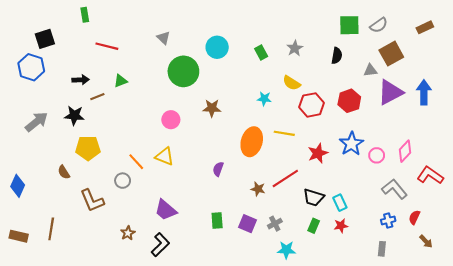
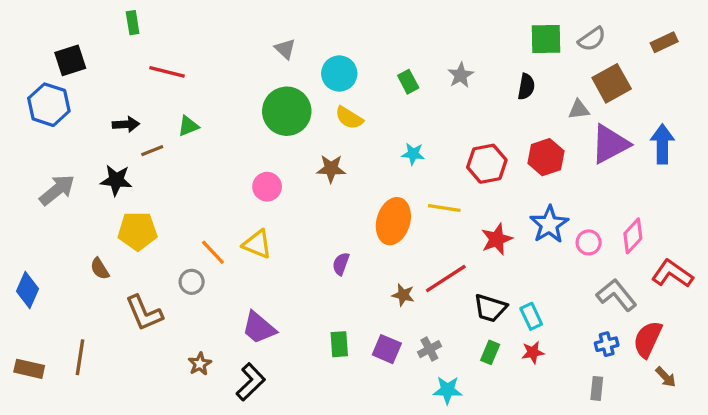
gray triangle: (164, 38) -> (285, 49), moved
yellow semicircle: (292, 83) -> (349, 118), moved
red semicircle: (414, 217) -> (648, 339), size x1.6

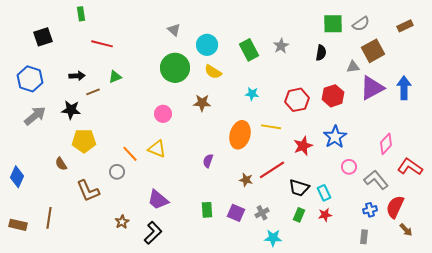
green rectangle: (408, 82) -> (249, 50), size x1.5
blue hexagon: (49, 105) -> (30, 79), moved
pink circle: (589, 242) -> (349, 167), moved

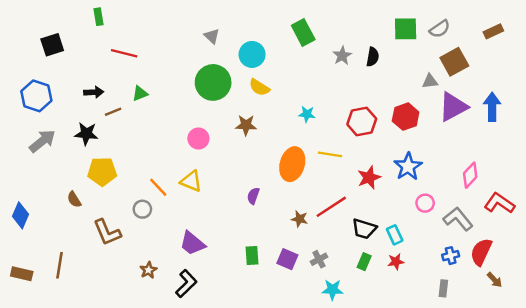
green rectangle: (249, 50) -> (303, 33), moved
black semicircle: (321, 53) -> (373, 57), moved

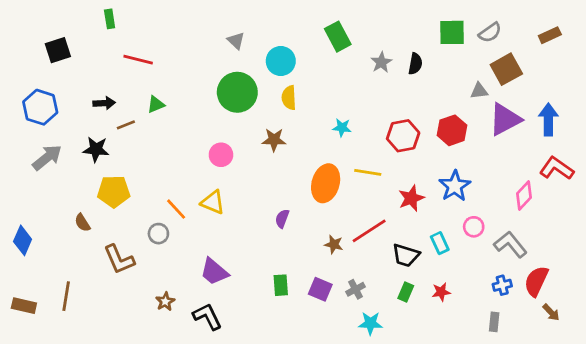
yellow semicircle: (259, 87) -> (289, 98), turned 55
red L-shape: (499, 203) -> (557, 168), moved
cyan rectangle: (395, 235) -> (440, 243), moved
black L-shape: (186, 284) -> (207, 316), turned -72

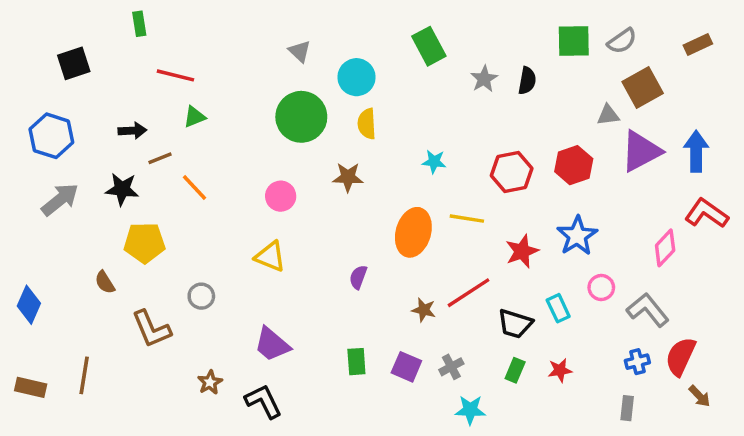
green triangle: (156, 104) -> (194, 117), moved
orange line: (176, 209) -> (194, 188), moved

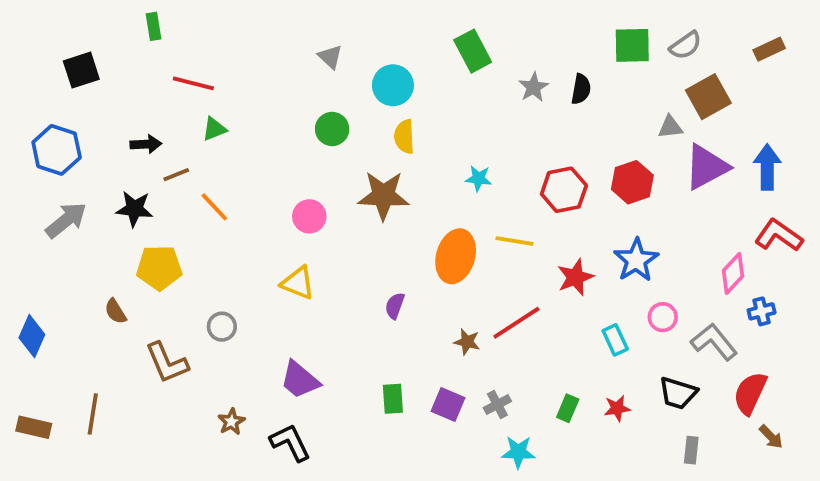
green circle: (301, 117) -> (332, 129), size x0.6
brown star: (348, 177) -> (383, 195), size x1.5
black trapezoid: (515, 324) -> (678, 393), moved
blue cross: (637, 362) -> (762, 311), moved

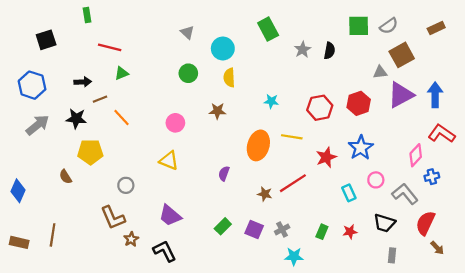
brown star: (383, 195) -> (217, 111), size x0.6
brown L-shape: (167, 363) -> (113, 218), moved
green rectangle: (393, 399) -> (223, 226), turned 49

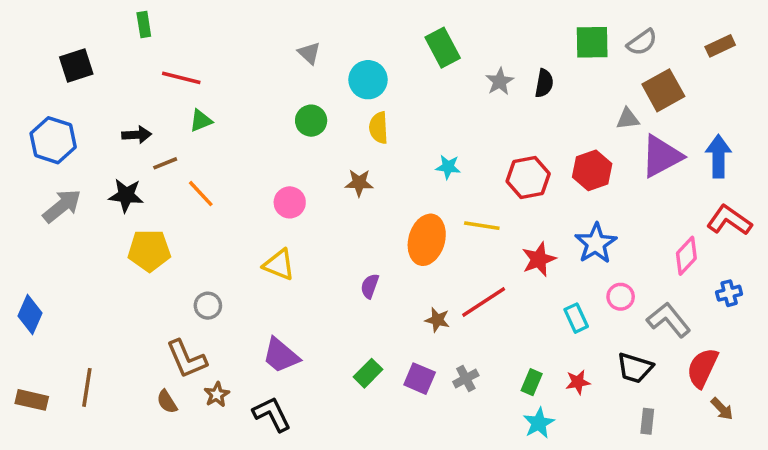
brown semicircle: (65, 177) -> (167, 402), moved
blue cross: (432, 177) -> (729, 293), moved
cyan star: (294, 256) -> (539, 423), moved, turned -30

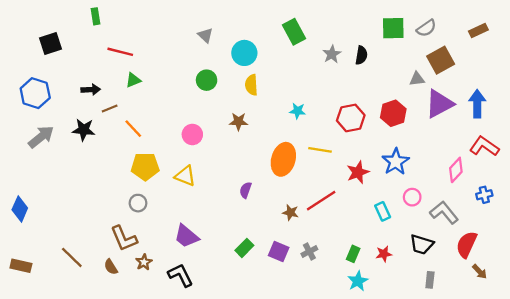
yellow pentagon: (149, 250) -> (145, 166), moved
brown line: (87, 387) -> (72, 257), moved, turned -55

